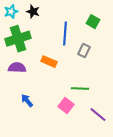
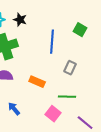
gray rectangle: (84, 51) -> (70, 68), moved
orange rectangle: (49, 62) -> (37, 82), moved

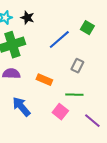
blue line: (52, 42) -> (59, 40), turned 45
blue arrow: (14, 109) -> (21, 107), size x1.5

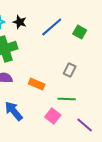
blue line: (59, 40) -> (52, 27), moved

